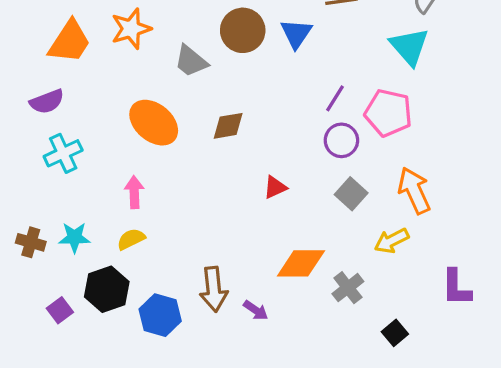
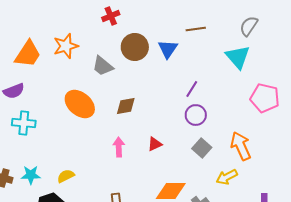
pink pentagon: (388, 113) -> (265, 98), moved
cyan cross: (63, 153) -> (24, 123), turned 30
pink arrow: (134, 192) -> (119, 147), moved

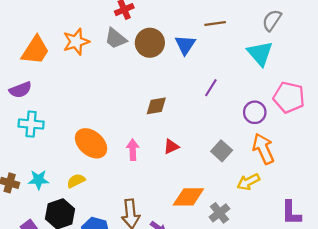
gray trapezoid: (103, 66) -> (116, 38), moved
orange ellipse: (80, 104) -> (91, 143), moved
brown diamond: (126, 106) -> (156, 106), moved
purple circle: (196, 115) -> (255, 112), moved

